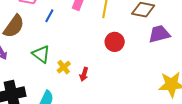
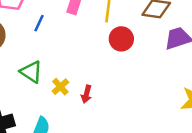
red circle: (115, 42) -> (121, 39), moved

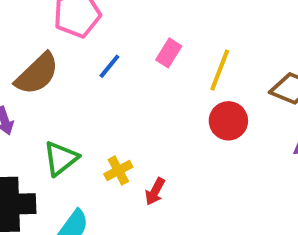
green triangle: (31, 72) -> (61, 158), moved, turned 35

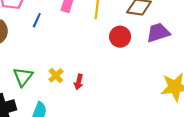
red circle: (228, 121) -> (120, 37), moved

